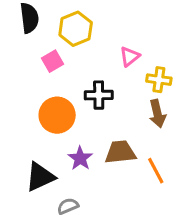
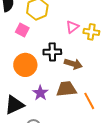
pink square: (52, 61) -> (22, 30), turned -32
yellow cross: (159, 80) -> (91, 32), moved
brown arrow: (157, 114) -> (73, 64), moved, turned -60

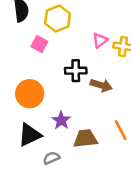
orange circle: (25, 65) -> (30, 94), moved
brown trapezoid: (66, 89) -> (85, 139), moved

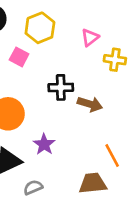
pink triangle: (100, 40) -> (90, 37), moved
brown trapezoid: (85, 139) -> (93, 183), moved

